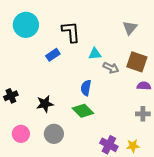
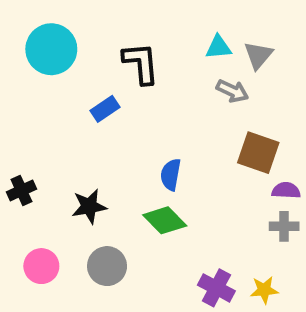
cyan triangle: (95, 54) -> (218, 47), moved
brown square: (137, 62) -> (258, 153), moved
gray arrow: (111, 68) -> (232, 91), moved
purple semicircle: (144, 86) -> (286, 190), moved

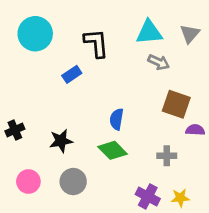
cyan triangle: (218, 47) -> (149, 32), size x1.5
gray triangle: (258, 55) -> (190, 34), moved
gray cross: (284, 226) -> (167, 156), moved

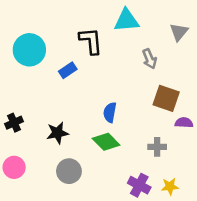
cyan triangle: (149, 32) -> (126, 20), moved
cyan circle: (35, 34) -> (29, 50), moved
gray arrow: (159, 62) -> (149, 59), turned 42
pink circle: (28, 182) -> (14, 167), moved

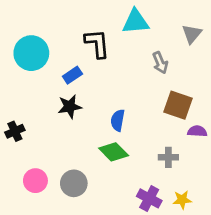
black star: (57, 133) -> (70, 107), moved
pink circle: (14, 167) -> (35, 181), moved

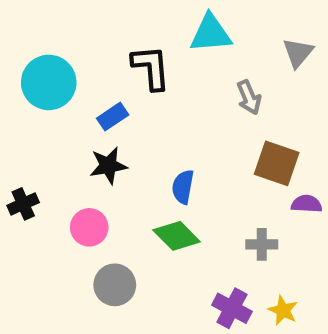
pink circle: (35, 181) -> (89, 227), moved
yellow star: (182, 200) -> (283, 310), turned 30

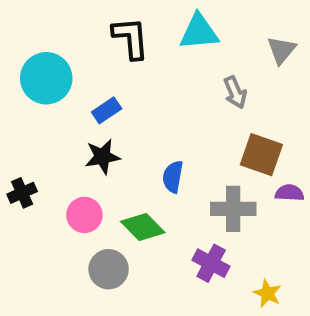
black L-shape: (151, 68) -> (131, 38), moved
green diamond: (177, 236) -> (143, 227), moved
gray cross: (262, 244) -> (233, 209), moved, size x1.5
purple cross: (232, 308) -> (211, 263), moved

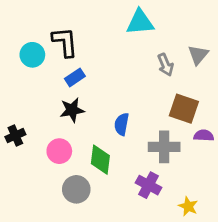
black L-shape: (131, 38) -> (65, 42), moved
gray triangle: (281, 50) -> (198, 55), moved
cyan circle: (46, 78) -> (32, 55), size x0.7
green diamond: (143, 227) -> (100, 160), turned 52

